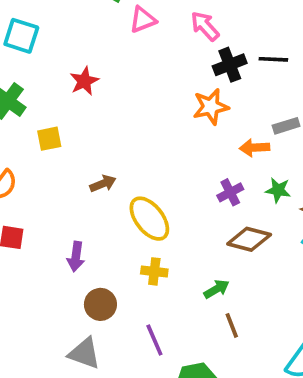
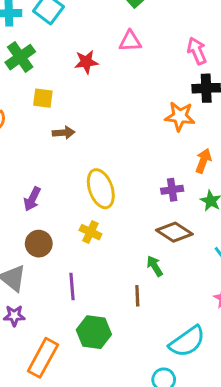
pink triangle: (143, 20) -> (130, 41), moved
orange arrow: (254, 148) -> (203, 161), turned 95
brown arrow: (103, 184) -> (64, 133), moved
green arrow: (216, 289) -> (155, 266), moved, turned -110

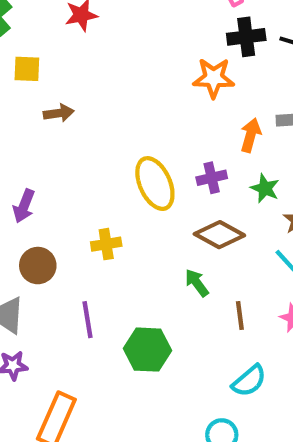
yellow ellipse: (101, 189) -> (155, 184), moved
yellow cross: (90, 232) -> (106, 244), turned -30
brown line: (137, 296) -> (240, 315), moved
green hexagon: (94, 332) -> (148, 350), moved
cyan semicircle: (187, 341) -> (249, 381), size x0.7

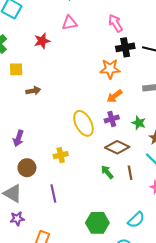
orange arrow: (251, 135) -> (114, 96), moved, turned -140
brown line: (240, 315) -> (130, 173), moved
green hexagon: (148, 350) -> (97, 223), moved

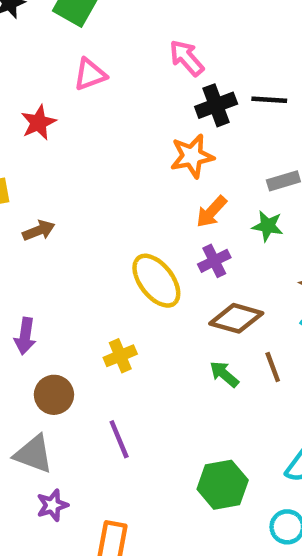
green star: (139, 123) -> (268, 226), moved

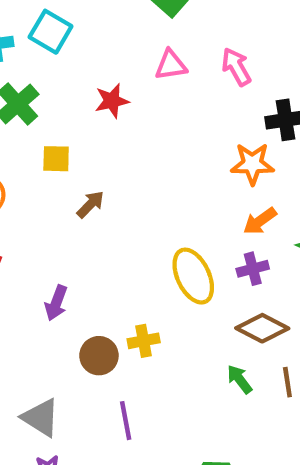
pink arrow: (187, 58) -> (236, 67), moved
brown arrow: (39, 231) -> (90, 204), turned -36
brown circle: (54, 395) -> (99, 356), moved

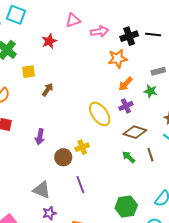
pink arrow: (236, 67) -> (99, 31), moved, turned 120

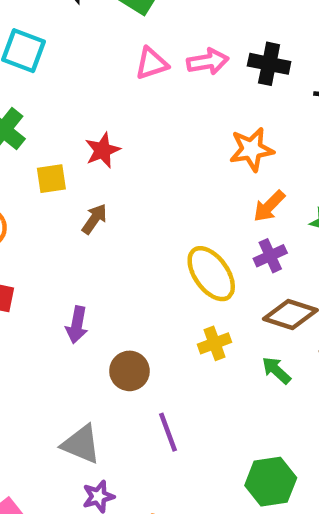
pink arrow: (99, 31) -> (208, 62), moved
black cross: (129, 36) -> (269, 64), moved, turned 30
red star: (49, 41) -> (102, 150), moved
yellow cross: (82, 147) -> (215, 343), moved

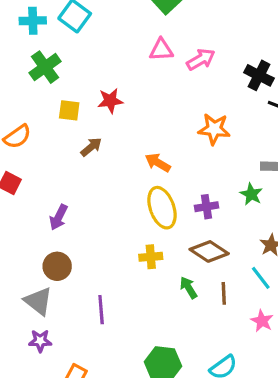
pink arrow: (208, 62) -> (201, 59), turned -36
black cross: (269, 64) -> (259, 75), moved
orange arrow: (269, 206) -> (158, 163), moved, turned 60
brown circle: (129, 371) -> (57, 266), moved

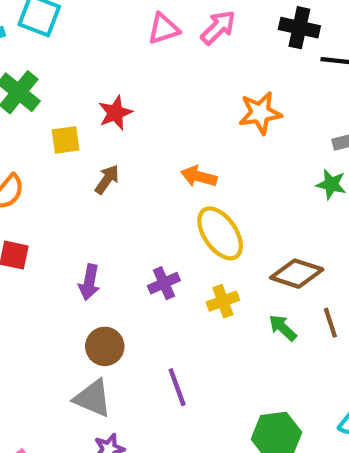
purple cross: (207, 207) -> (164, 283), moved

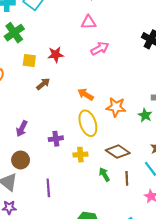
pink arrow: (218, 27) -> (100, 48), moved
orange star: (260, 113) -> (116, 107), moved

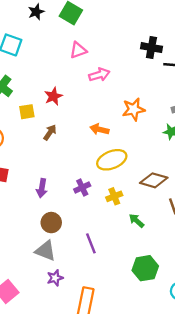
pink arrow: (100, 48) -> (99, 75), turned 30
orange star: (116, 107) -> (134, 109), moved
yellow ellipse: (88, 123) -> (112, 160), turned -75
green arrow: (104, 174) -> (137, 221), moved

